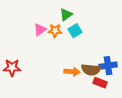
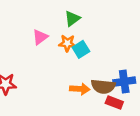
orange star: (55, 31) -> (67, 43), moved
cyan square: (75, 31) -> (81, 49), moved

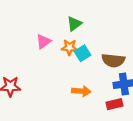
brown semicircle: (103, 86) -> (113, 60), moved
red rectangle: (114, 103) -> (114, 104), turned -35

